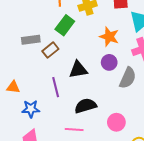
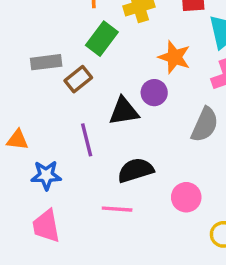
purple circle: (109, 62) -> (154, 93), moved

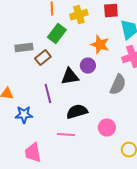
pink trapezoid: (46, 226) -> (33, 153), moved

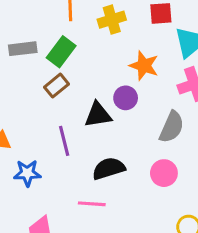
green rectangle: (57, 34) -> (61, 52), moved
gray rectangle: (24, 48) -> (23, 49), moved
pink circle: (107, 128) -> (164, 173), moved

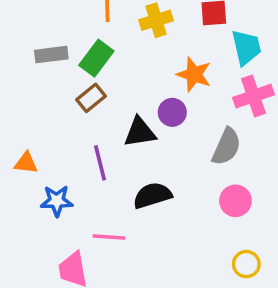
pink circle: (164, 173) -> (235, 201), moved
pink line: (92, 204) -> (109, 237), moved

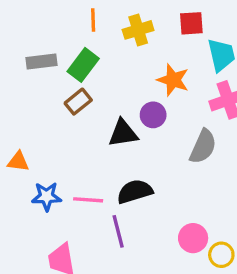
purple line: (100, 163) -> (118, 231), moved
pink circle: (235, 201) -> (193, 238), moved
pink line: (109, 237) -> (88, 200), moved

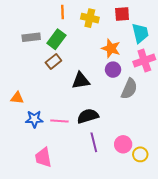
yellow cross: (138, 30) -> (90, 18), turned 30
purple circle: (153, 115) -> (113, 70), moved
purple line: (118, 231) -> (94, 142), moved

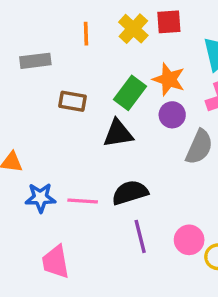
orange line: (63, 12) -> (86, 34), moved
red square: (122, 14) -> (169, 22), moved
yellow cross: (90, 18) -> (133, 29), turned 30
green rectangle: (56, 39) -> (130, 93), moved
brown rectangle: (53, 61) -> (73, 101), turned 49

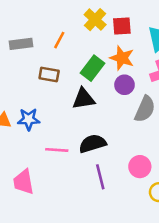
red square: (169, 22) -> (122, 26), moved
orange line: (86, 34) -> (59, 40), moved, turned 30
blue star: (40, 198) -> (29, 119), moved
pink circle: (189, 240) -> (140, 167), moved
pink trapezoid: (56, 262) -> (23, 182), moved

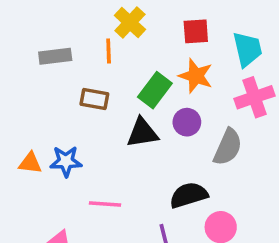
yellow cross: (95, 20) -> (130, 22), moved
orange line: (59, 40) -> (109, 51), turned -30
purple circle: (124, 85) -> (187, 122), moved
black semicircle: (93, 144) -> (189, 195), moved

